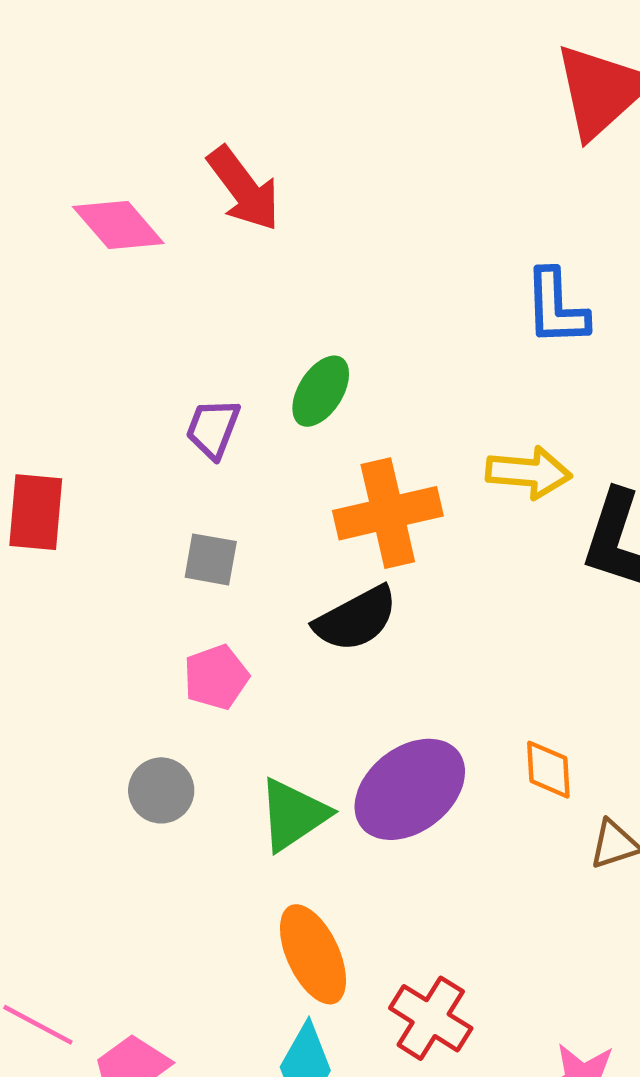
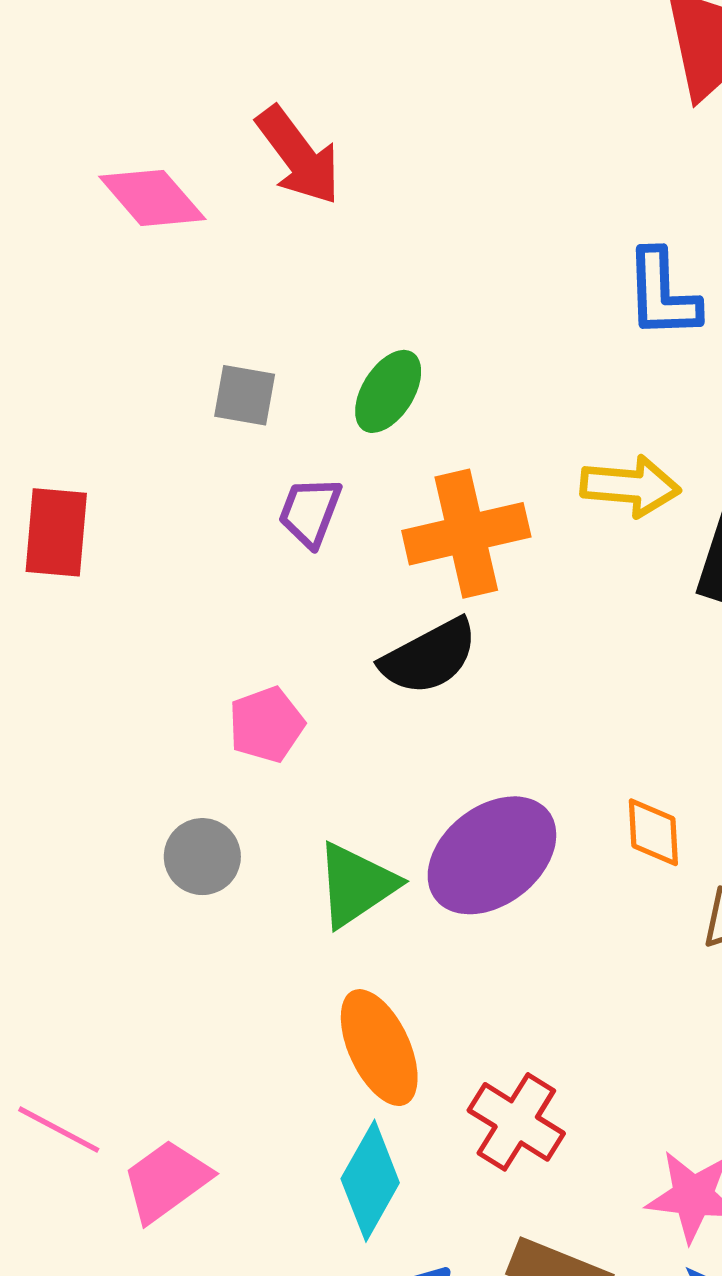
purple trapezoid: (213, 429) -> (310, 512), moved
gray square: (211, 559) -> (245, 395), moved

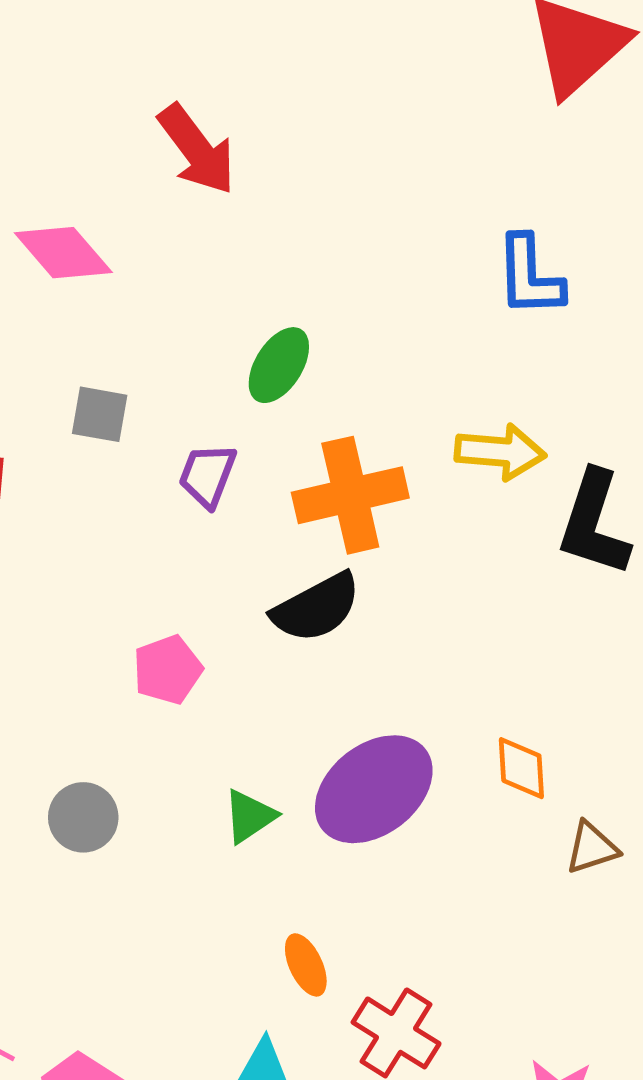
pink diamond: (152, 198) -> (63, 253), moved
gray square: (245, 395) -> (100, 414), moved
gray circle: (202, 857) -> (83, 817), moved
green triangle: (356, 885) -> (250, 816), size x0.7
orange ellipse: (379, 1048) -> (306, 965), moved, size x0.6

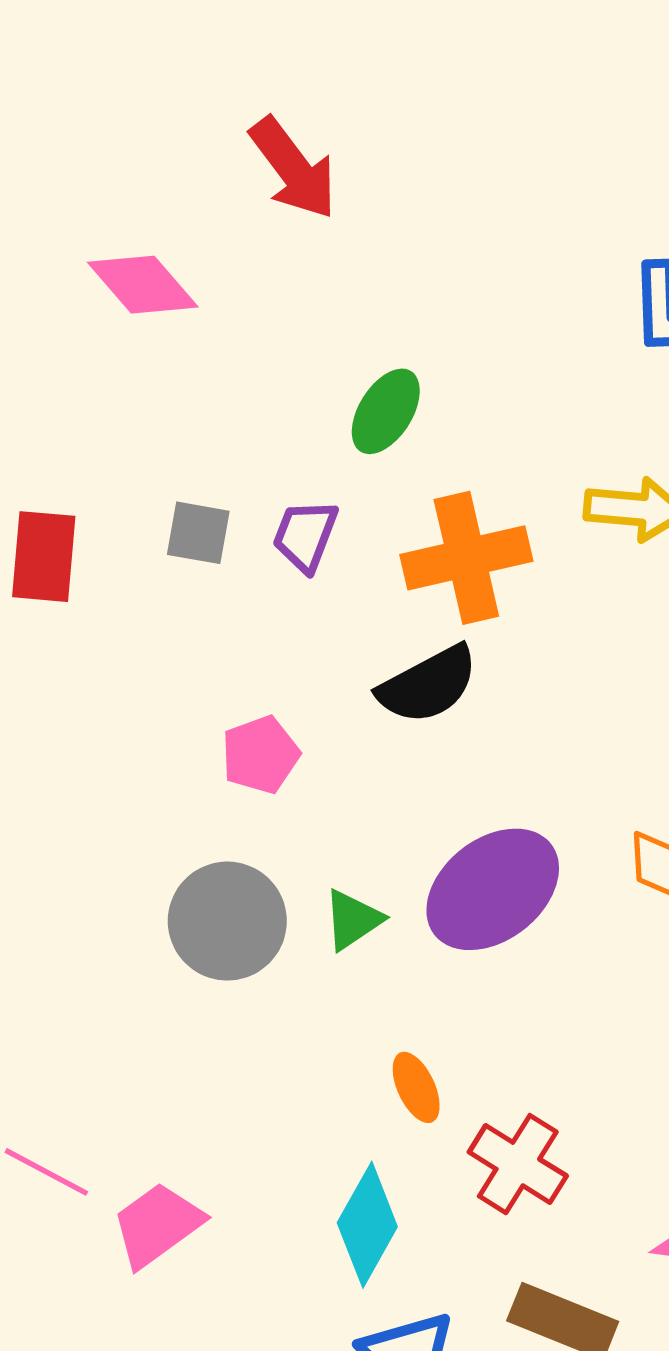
gray square: (100, 414) -> (198, 533), moved
gray circle: (83, 817) -> (227, 921), moved, size x1.5

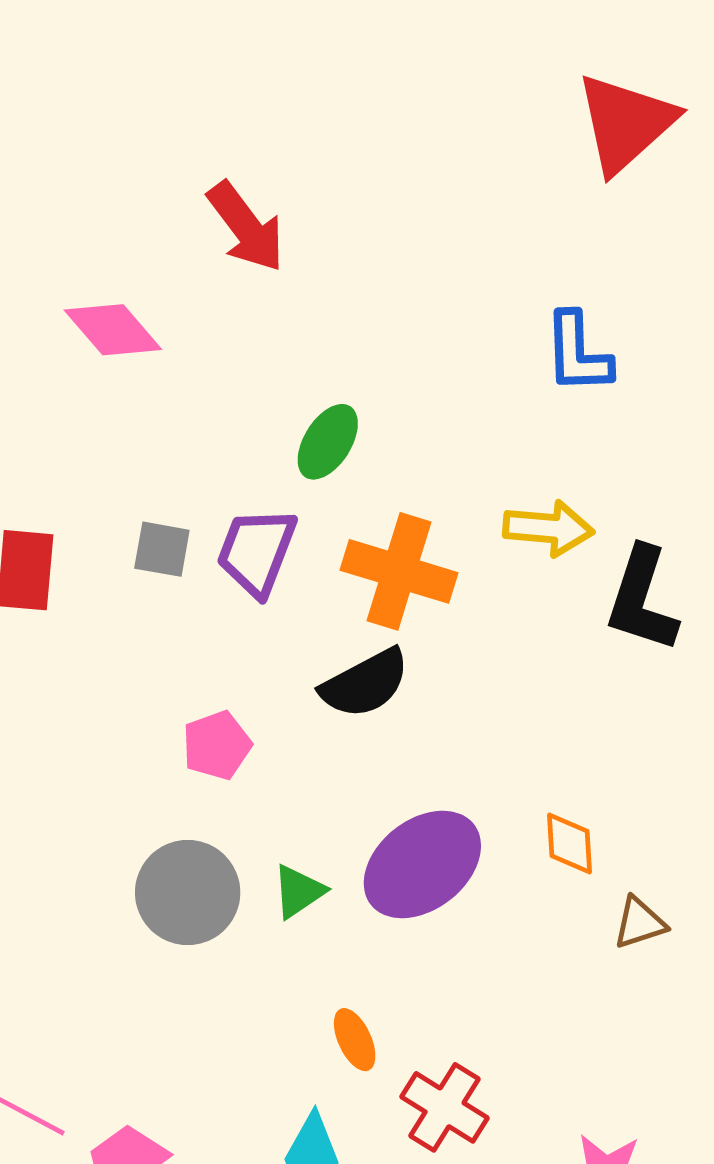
purple trapezoid: (305, 535) -> (257, 552), size x1.4
orange cross: (466, 558) -> (399, 571), turned 30

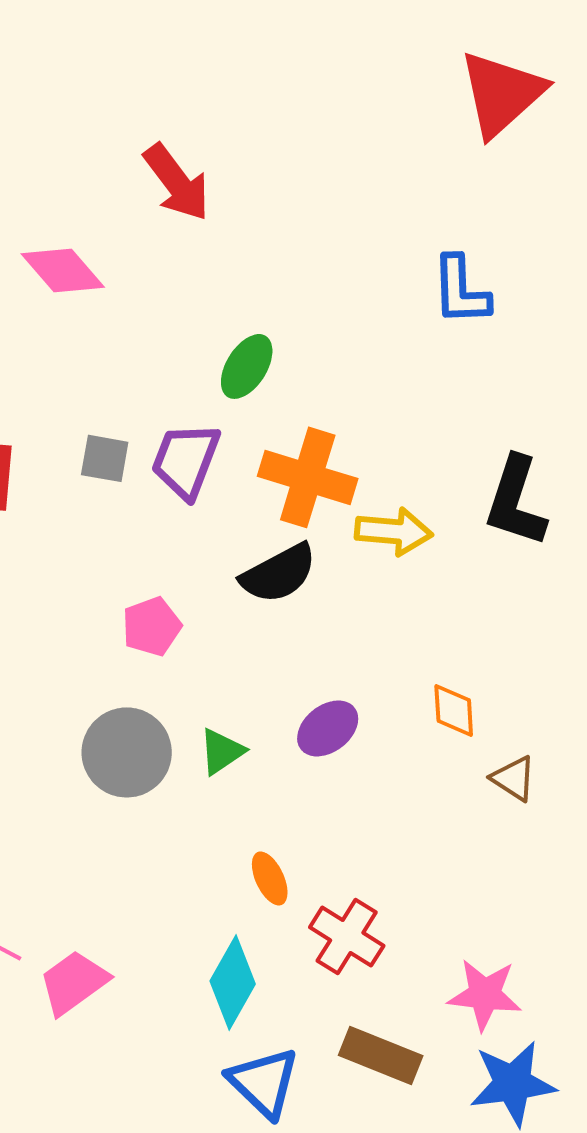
yellow arrow: (548, 528) -> (394, 531), moved
purple ellipse: (422, 864) -> (328, 728), size x0.6
brown triangle: (640, 923) -> (514, 778), turned 51

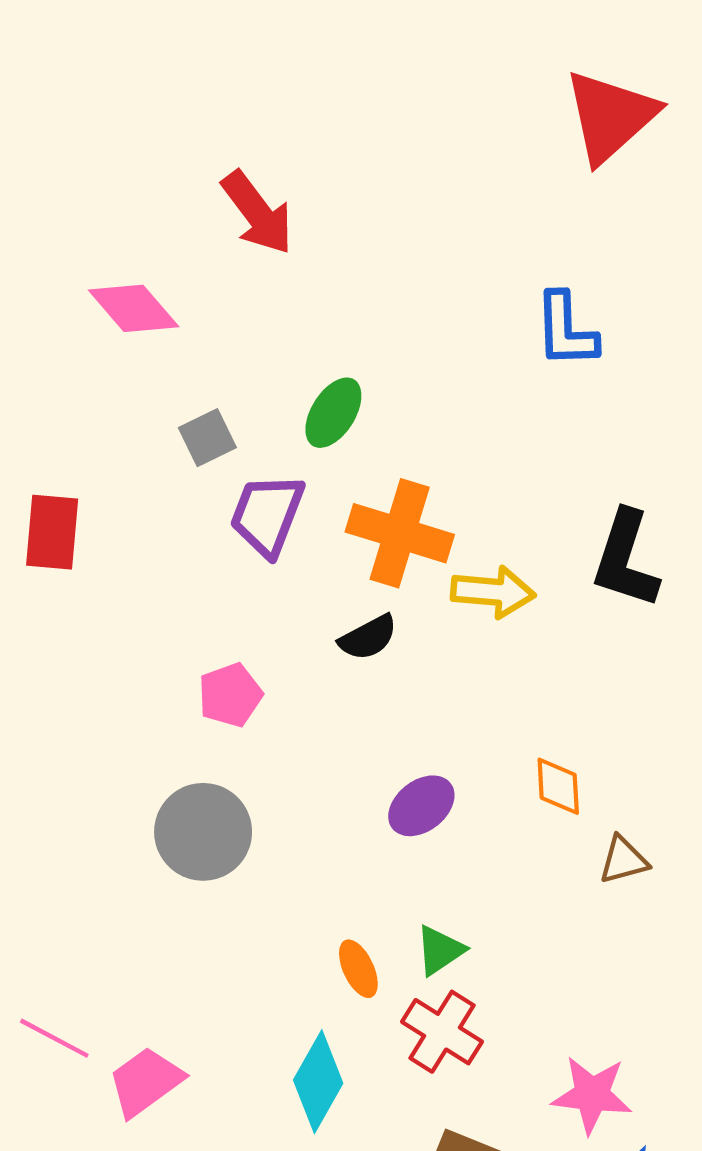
gray square: (105, 458) -> (207, 438), moved, turned -36
black semicircle: (279, 573) -> (368, 637), size x0.7
green triangle: (222, 751) -> (440, 950), moved
brown triangle: (514, 778) -> (623, 860), turned -48

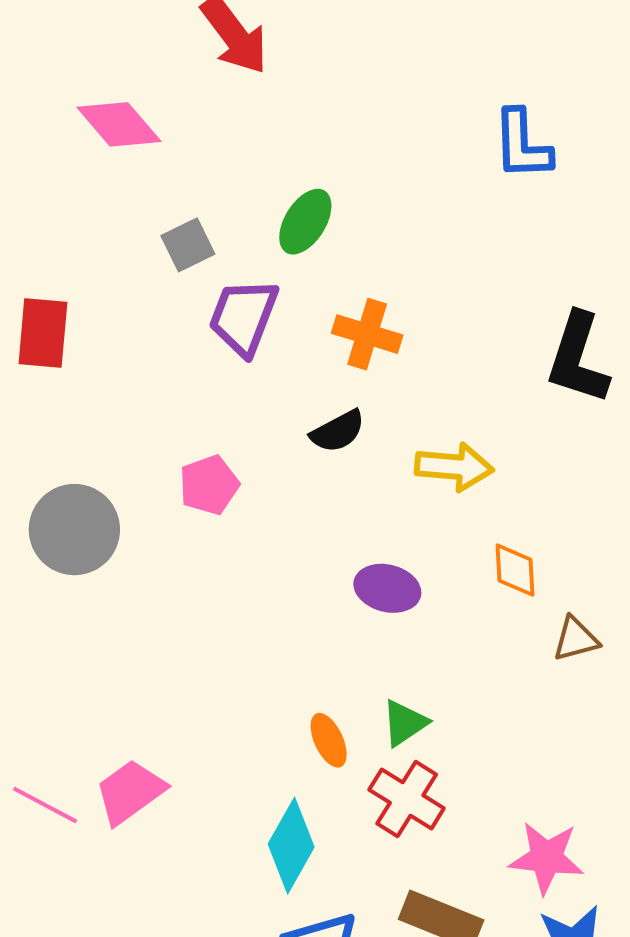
orange cross: (400, 533) -> (367, 334), size x0.7
yellow arrow: (493, 592) -> (454, 467), moved
purple ellipse: (421, 806) -> (387, 588), turned 52
gray circle: (203, 832) -> (74, 530), moved
pink trapezoid: (146, 1082) -> (130, 792), moved

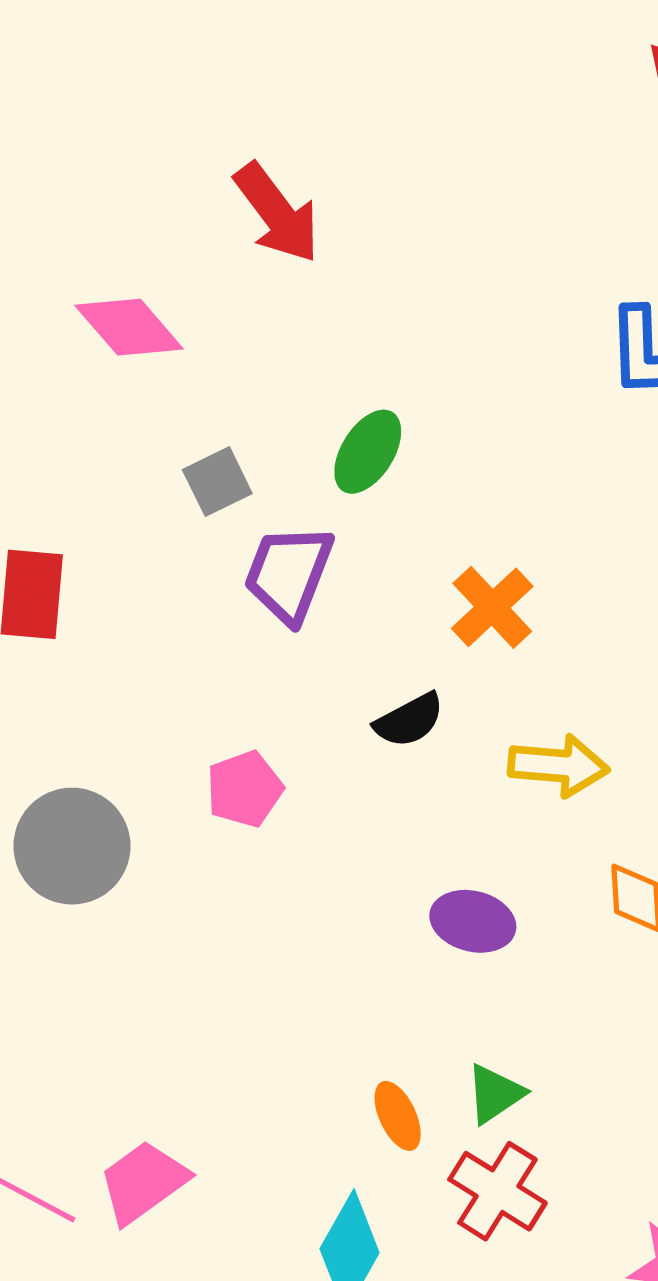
orange cross: (367, 334) -> (492, 607), moved, turned 30

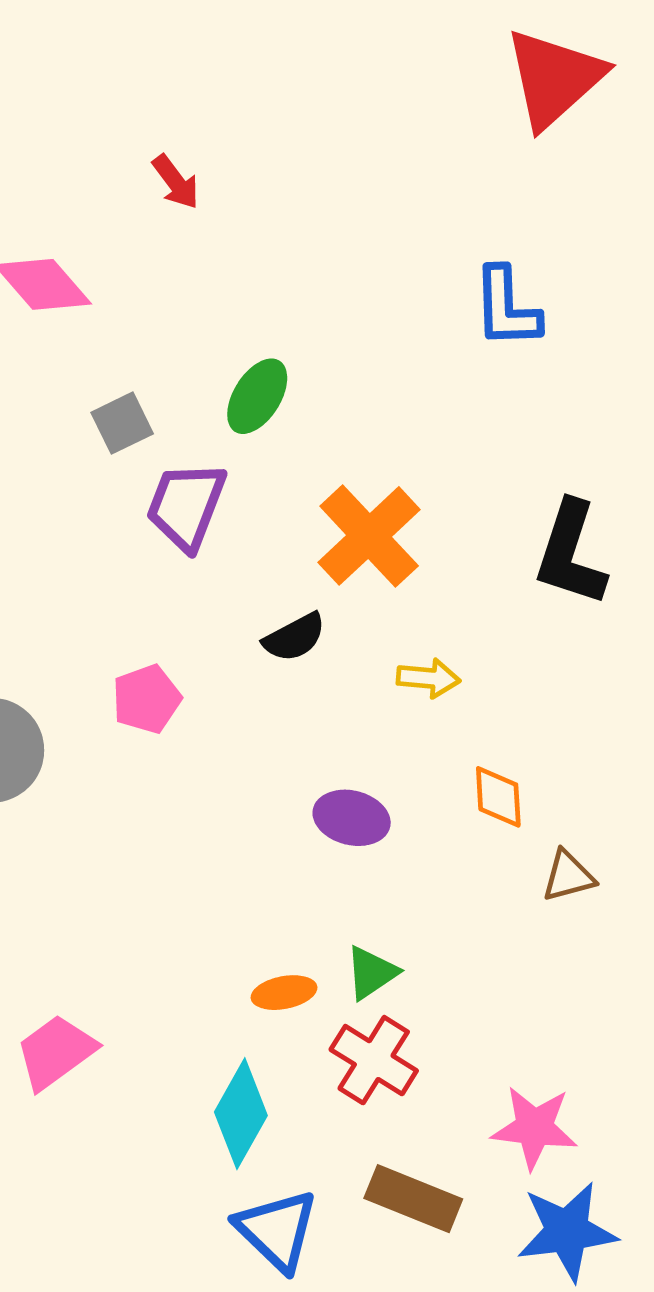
red arrow: (277, 213) -> (176, 182), size x0.6
orange cross: (492, 607) -> (369, 536), size x1.4
yellow arrow: (558, 766) -> (428, 678), size x0.7
orange ellipse: (398, 1116) -> (284, 993), turned -76

